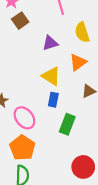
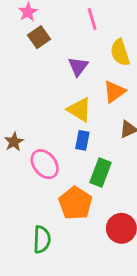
purple triangle: (50, 43) -> (78, 66), turned -35
orange pentagon: (22, 148) -> (75, 203), moved

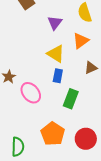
orange pentagon: (75, 203) -> (53, 134), moved
green semicircle: (42, 239) -> (18, 147), moved

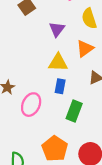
yellow triangle: (56, 54) -> (58, 63), turned -30
pink ellipse: (31, 93) -> (31, 105), turned 65

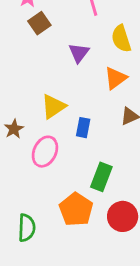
yellow triangle: (58, 63) -> (53, 106), moved, turned -36
green rectangle: (74, 111) -> (101, 177), moved

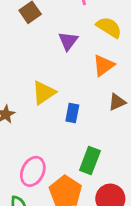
yellow semicircle: (121, 39) -> (109, 27), turned 140
pink ellipse: (45, 152) -> (33, 171), moved

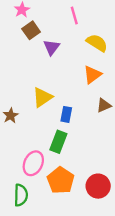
purple triangle: (68, 41) -> (51, 47), moved
green rectangle: (90, 161) -> (58, 142), moved

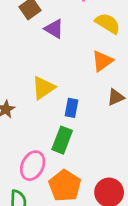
purple triangle: (51, 47) -> (54, 29), turned -36

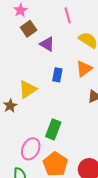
yellow triangle: (43, 88) -> (28, 89), moved
blue rectangle: (71, 108) -> (57, 75), moved

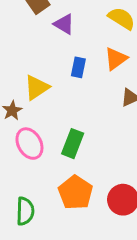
pink ellipse: (31, 149) -> (29, 144), moved, turned -55

